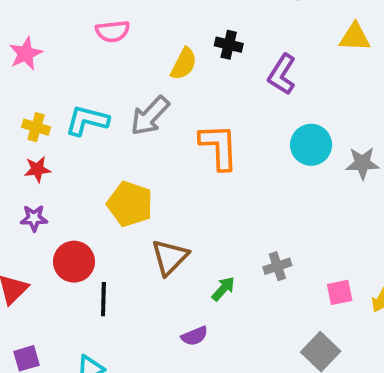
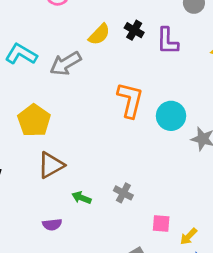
purple L-shape: (282, 74) -> (167, 41), moved, turned -48
orange L-shape: (219, 147) -> (130, 100), moved
gray cross: (277, 266) -> (123, 193), turned 30
green arrow: (223, 289) -> (81, 198), turned -126

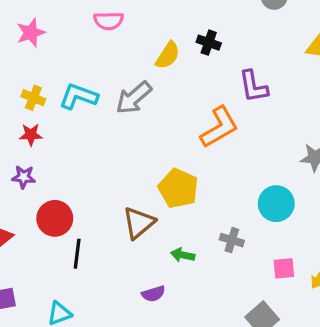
purple L-shape: (167, 41) -> (253, 86), moved
orange L-shape: (130, 100) -> (219, 127), turned 57
cyan circle: (171, 116) -> (276, 204), moved
yellow pentagon: (34, 120) -> (178, 188), moved

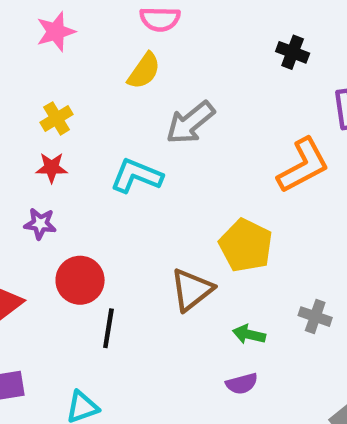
yellow semicircle: (168, 55) -> (144, 71), moved
cyan L-shape: (78, 96) -> (137, 176), moved
yellow cross: (33, 98) -> (57, 118), turned 35
purple semicircle: (153, 294) -> (242, 384), moved

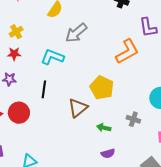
red circle: (80, 280) -> (19, 113), moved
black line: (108, 328) -> (44, 89), moved
purple semicircle: (242, 384) -> (108, 153), moved

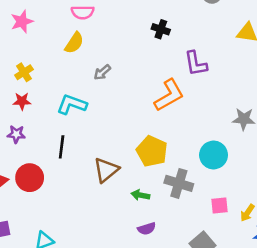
gray arrow: (76, 33) -> (102, 72), size x0.6
yellow pentagon: (102, 88) -> (152, 151), moved
gray cross: (133, 119) -> (179, 183), size x1.5

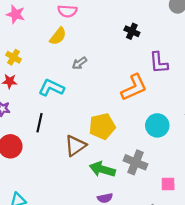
pink star: (22, 21) -> (16, 14), turned 30
yellow cross: (24, 72) -> (13, 57), turned -32
yellow pentagon: (152, 151) -> (102, 126), moved, turned 30
cyan circle: (214, 155) -> (157, 125), moved
green arrow: (140, 195) -> (102, 169), size x1.6

